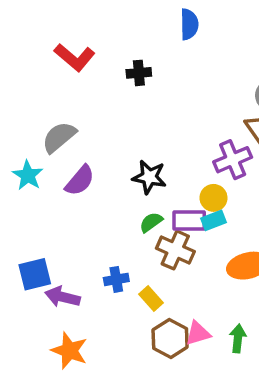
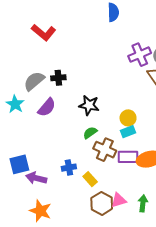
black cross: (139, 73) -> (58, 78), moved
purple cross: (233, 160) -> (140, 55), moved
purple rectangle: (189, 220) -> (128, 157), moved

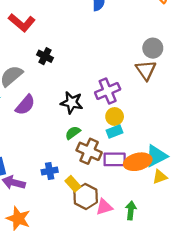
purple cross: (140, 55) -> (108, 91), moved
black cross: (58, 78) -> (45, 56), moved, turned 32
brown hexagon: (102, 203) -> (86, 196), moved

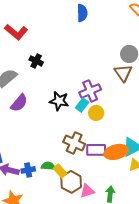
cyan rectangle: (115, 132) -> (82, 105), moved, turned -32
green semicircle: (73, 133) -> (48, 166), moved, turned 40
blue cross: (50, 171) -> (28, 170), moved

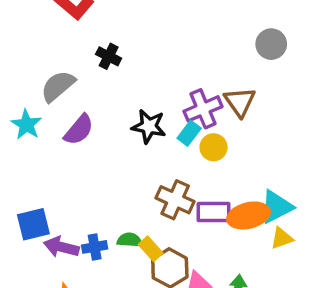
brown triangle: (123, 73) -> (240, 102), moved

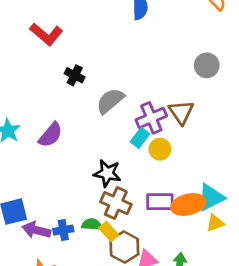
gray semicircle: (58, 86) -> (110, 101), moved
black star: (149, 126) -> (107, 173), moved
brown cross: (175, 200) -> (116, 203), moved

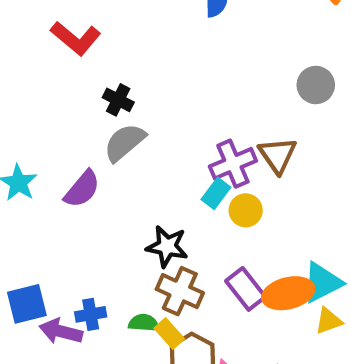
gray semicircle: (110, 101) -> (125, 142), moved
purple rectangle: (160, 202) -> (246, 289), turned 52
blue cross: (63, 230) -> (91, 314), moved

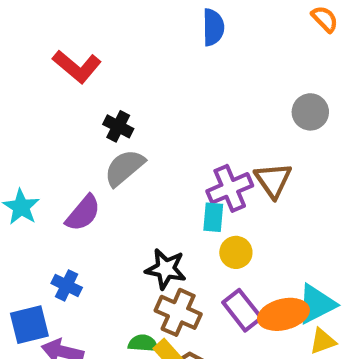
cyan rectangle: (216, 193) -> (213, 217), turned -32
yellow circle: (246, 210) -> (236, 252), moved
blue cross: (91, 314) -> (67, 285), moved, turned 36

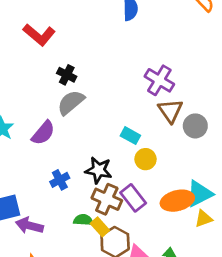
gray circle: (310, 112) -> (195, 126), moved
purple cross: (230, 188) -> (159, 80), moved, turned -36
cyan rectangle: (213, 217) -> (130, 136), turned -66
blue cross: (67, 285) -> (60, 180), moved, turned 36
purple rectangle: (242, 310) -> (133, 198), moved

